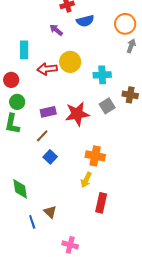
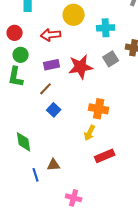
red arrow: (47, 69) -> (51, 35), moved
red rectangle: (101, 203) -> (105, 156), turned 54
brown triangle: (50, 212) -> (54, 165), turned -48

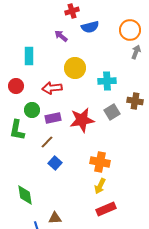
green circle: (21, 55) -> (32, 110), moved
yellow arrow: (90, 133) -> (100, 186), moved

